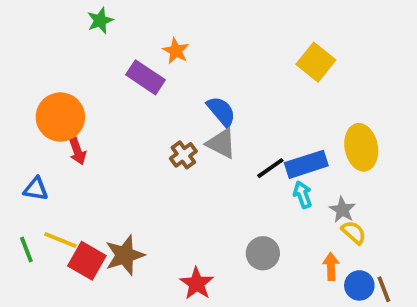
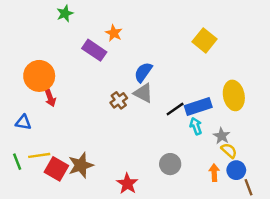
blue semicircle: (221, 111) -> (143, 72), turned -105
yellow line: (60, 240) -> (39, 155), turned -30
blue circle: (359, 285) -> (236, 170), moved

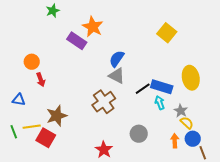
orange star: (114, 33) -> (93, 27), size x1.5
orange circle: (39, 76) -> (32, 62), size x0.6
brown cross: (119, 100) -> (104, 102), moved, size x1.6
blue rectangle: (198, 107) -> (162, 87), turned 35
brown star: (81, 165) -> (57, 116), moved

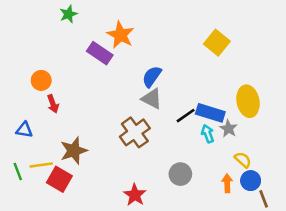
gray star: (181, 111) -> (228, 129), moved

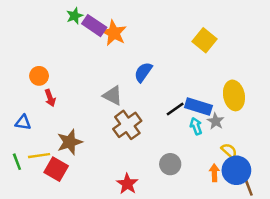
green star: (68, 14) -> (75, 16), moved
purple rectangle: (100, 53) -> (94, 26), moved
gray triangle: (152, 99) -> (113, 95), moved
blue circle: (251, 181) -> (236, 170), size x1.5

